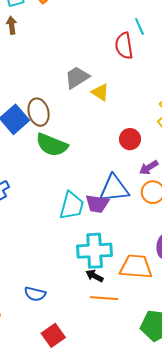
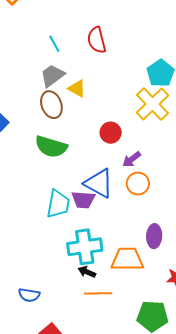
cyan line: (139, 26) -> (54, 44), moved
brown ellipse: (39, 112) -> (51, 105), moved
green semicircle: (52, 145) -> (51, 147), moved
blue triangle: (114, 189) -> (99, 183), turned 40

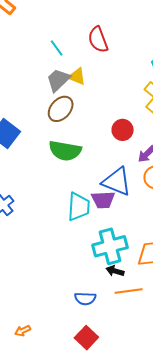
yellow triangle: (77, 88) -> (77, 76), moved
brown ellipse: (51, 105) -> (61, 109), turned 68
blue semicircle: (29, 295) -> (85, 299), moved

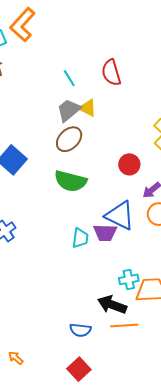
cyan trapezoid: (79, 207) -> (80, 238), size x0.7
cyan cross: (110, 246) -> (129, 279), moved, size x0.6
black arrow: (115, 271) -> (112, 305), size x1.6
orange arrow: (23, 331) -> (16, 358), turned 63

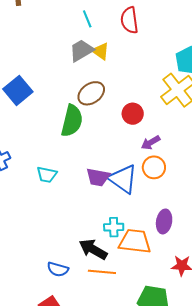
brown ellipse: (69, 139) -> (91, 93), moved
green semicircle: (71, 181) -> (72, 121), turned -100
blue triangle: (120, 216) -> (123, 179), moved
cyan trapezoid: (80, 238) -> (47, 175), moved, turned 85

